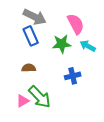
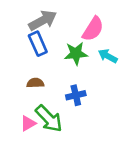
gray arrow: (35, 17) -> (43, 20), turned -55
pink semicircle: (76, 24) -> (93, 29), turned 60
blue cross: (73, 76) -> (76, 95), moved

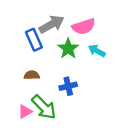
gray arrow: (43, 20) -> (52, 24), moved
pink semicircle: (93, 29) -> (84, 27), turned 40
green star: (76, 54) -> (68, 49), turned -30

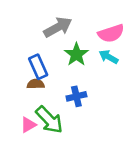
pink semicircle: (84, 27) -> (111, 33), moved
blue rectangle: (34, 40) -> (38, 67), moved

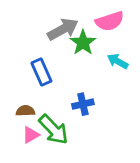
pink semicircle: (111, 33) -> (110, 21), moved
green star: (76, 54) -> (83, 43), moved
brown semicircle: (36, 84) -> (25, 111), moved

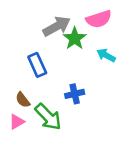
brown semicircle: (25, 111) -> (23, 100), turned -126
pink triangle: (31, 135) -> (17, 122), moved

